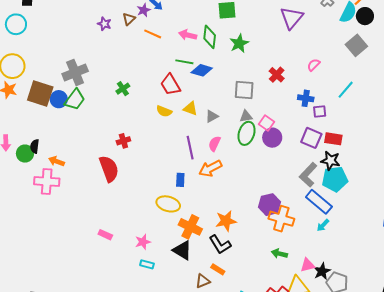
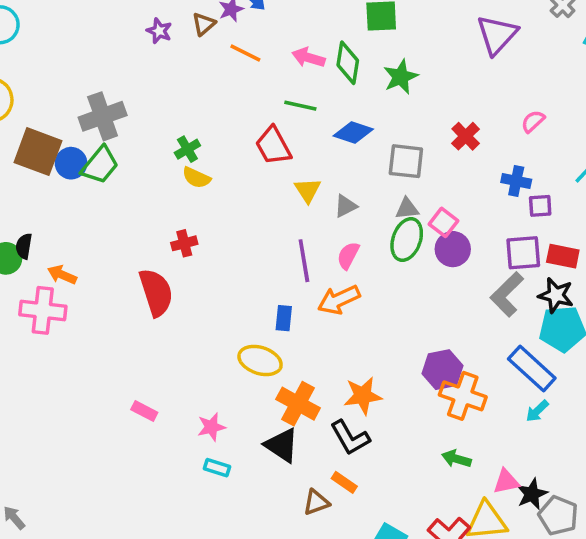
blue diamond: (202, 70) -> (353, 133), moved
yellow triangle: (190, 108) -> (308, 190), turned 35
yellow semicircle: (164, 111) -> (196, 178), moved
purple square: (311, 138) -> (523, 253), turned -30
gray L-shape: (308, 175) -> (507, 294), moved

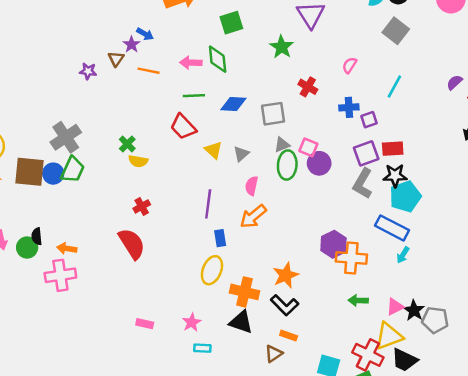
green star: (401, 77) -> (282, 47), moved
purple line: (304, 261) -> (208, 204), moved, turned 32
yellow ellipse: (260, 360) -> (212, 270), turned -72

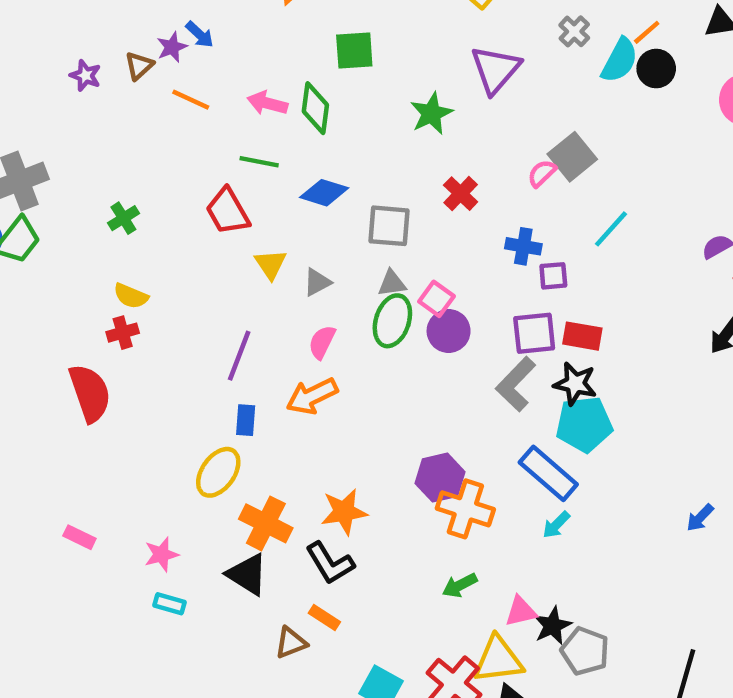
gray square: (396, 31) -> (572, 157), moved
yellow semicircle: (138, 161) -> (131, 296), moved
green arrow: (358, 300) -> (460, 585), turned -42

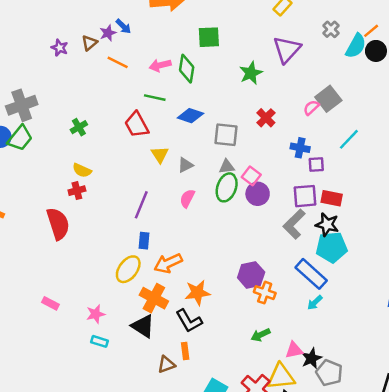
pink arrow: (267, 103) -> (160, 65), turned -30
orange arrow: (312, 396) -> (168, 263), moved
orange cross: (465, 509) -> (265, 293), size x0.7
orange rectangle: (324, 618) -> (185, 351), turned 49

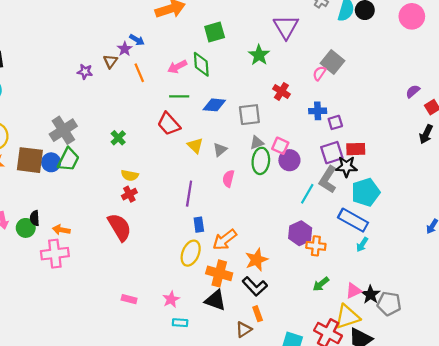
orange line: (118, 62) -> (139, 73), turned 54
cyan line: (349, 139) -> (307, 194), moved
black star: (327, 225) -> (346, 167), moved

